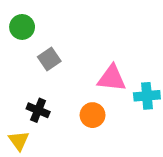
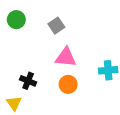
gray square: (49, 59) -> (56, 26), moved
pink triangle: (112, 78) -> (66, 57), moved

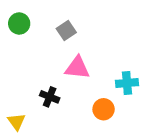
black cross: (28, 81) -> (50, 97), moved
orange circle: (68, 84) -> (104, 109), moved

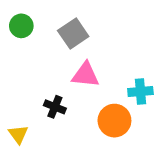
gray square: (66, 30) -> (73, 34), size x1.4
orange circle: (104, 109) -> (114, 121), size x1.4

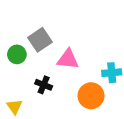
green circle: (21, 26) -> (17, 54), moved
gray square: (73, 34) -> (40, 40), moved

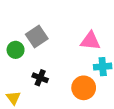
pink triangle: (68, 59) -> (90, 41), moved

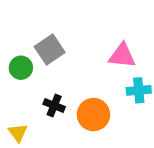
orange circle: (84, 88) -> (93, 115), moved

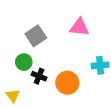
pink triangle: (122, 56) -> (79, 27), moved
green circle: (21, 68) -> (24, 62), moved

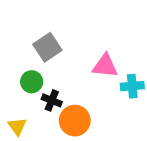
pink triangle: (79, 27) -> (105, 66), moved
orange circle: (67, 83) -> (75, 121), moved

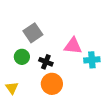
black cross: (52, 100) -> (46, 62), moved

